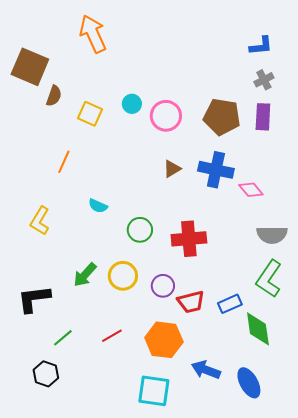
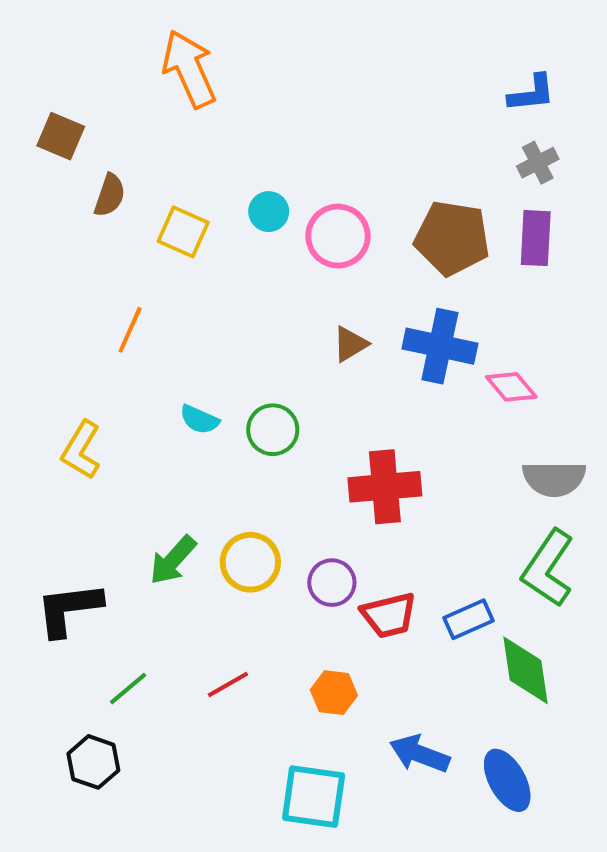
brown square: (30, 67) -> (61, 136), size x0.6
green circle: (140, 230) -> (273, 430), moved
orange hexagon: (164, 340) -> (334, 693), size x0.6

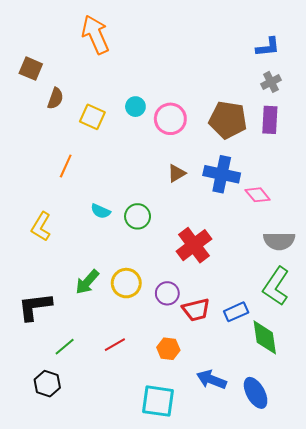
red cross: (385, 487) -> (194, 245), turned -32

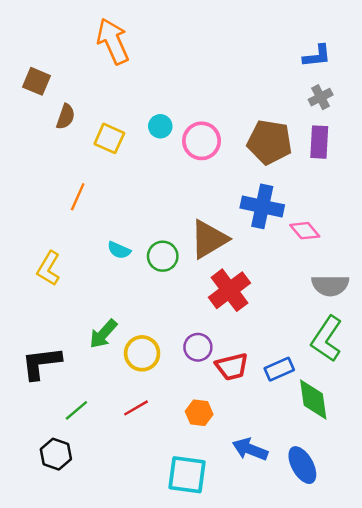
brown triangle: (177, 173) -> (209, 239), moved, size x1.8
yellow circle: (126, 283) -> (142, 353), moved

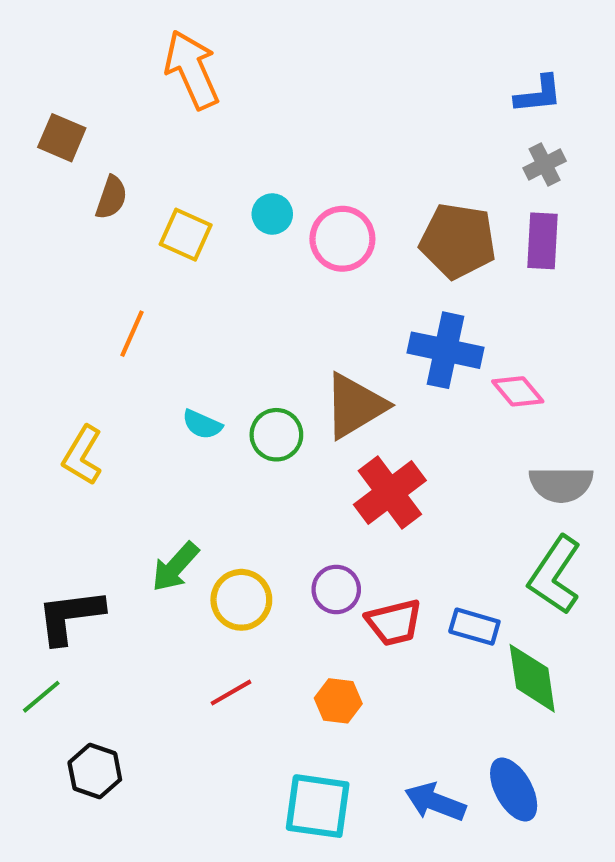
blue rectangle: (279, 369) -> (474, 627), turned 40
green line: (76, 410) -> (41, 697), moved
blue arrow: (250, 449) -> (435, 802), moved

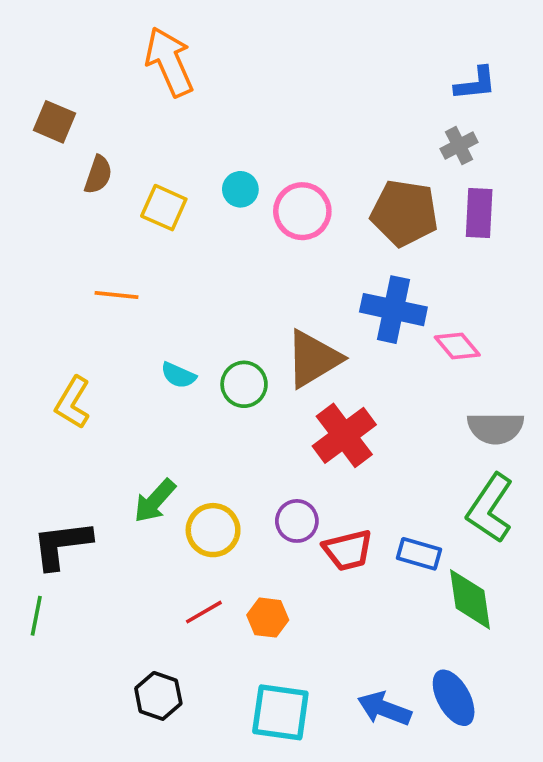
gray cross: (545, 164) -> (459, 146), moved
orange line: (132, 334) -> (116, 295), turned 72
green line: (41, 697) -> (36, 616), turned -39
orange hexagon: (338, 701) -> (268, 618), moved
black hexagon: (95, 771) -> (158, 696), moved

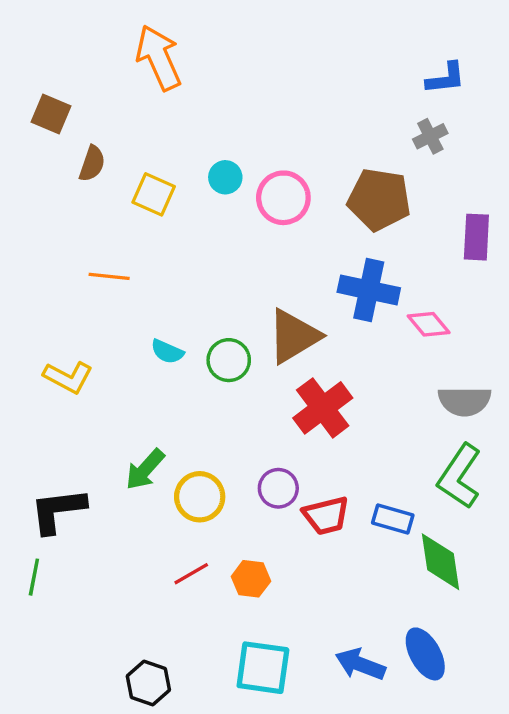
purple rectangle: (479, 213) -> (476, 237), moved
yellow L-shape: (73, 403) -> (68, 377), turned -93
black hexagon: (158, 696) -> (148, 683), moved

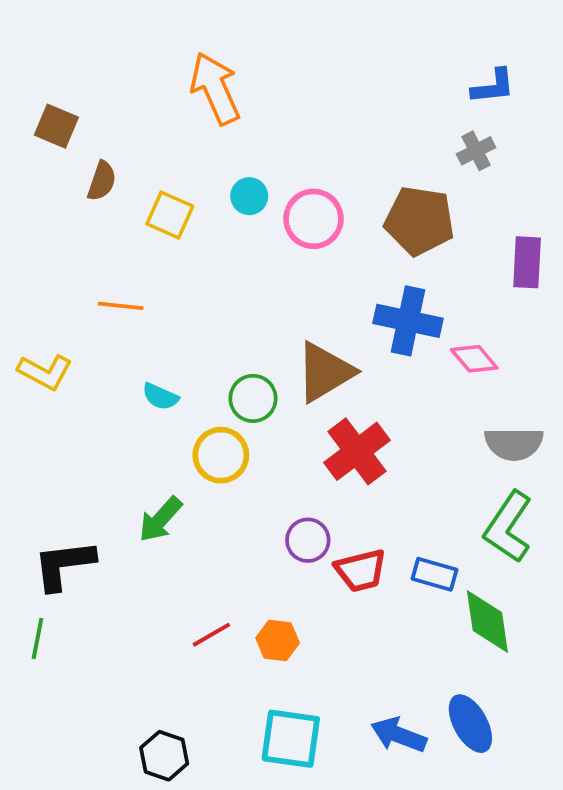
orange arrow: (159, 58) -> (215, 88), moved
cyan semicircle: (167, 352) -> (160, 397), moved
yellow L-shape: (68, 377) -> (45, 372), moved
yellow circle: (200, 497) -> (221, 455), moved

